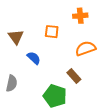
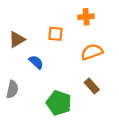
brown triangle: (16, 37) -> (17, 39), turned 35
brown rectangle: (74, 76) -> (92, 86), moved

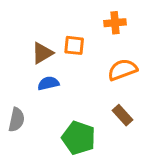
brown triangle: (17, 39) -> (42, 53), moved
blue semicircle: (36, 62) -> (48, 83), turned -56

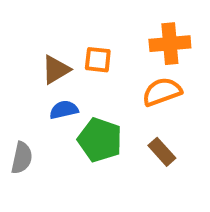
orange cross: (115, 23) -> (170, 44), moved, size x1.4
green pentagon: (79, 138) -> (100, 140), moved

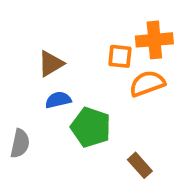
orange square: (98, 60) -> (120, 56), moved
brown rectangle: (162, 152) -> (140, 165), moved

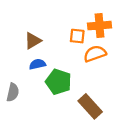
brown rectangle: (140, 165) -> (90, 106), size x1.5

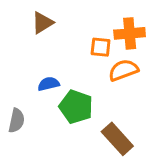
brown triangle: (33, 41) -> (42, 23), moved

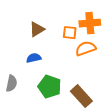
brown triangle: (42, 23) -> (37, 29), moved
green pentagon: (76, 107) -> (50, 87), moved

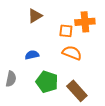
brown triangle: (37, 29) -> (35, 16), moved
orange semicircle: (86, 48) -> (72, 53), moved, turned 42

